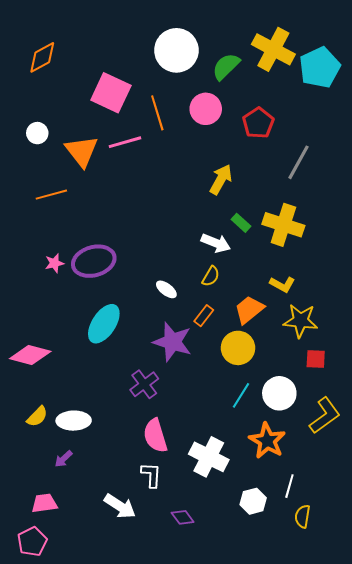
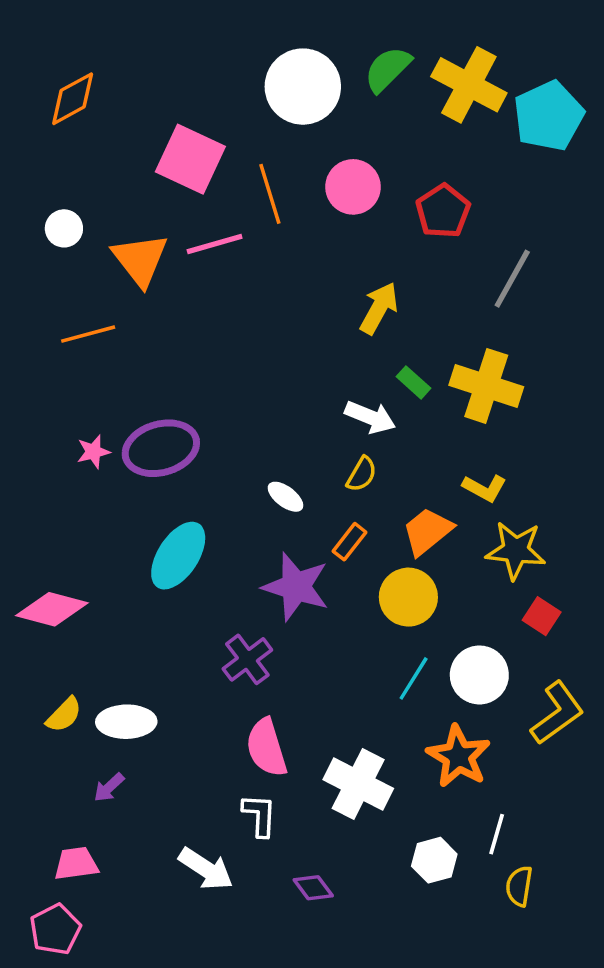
green semicircle: (226, 66) -> (388, 69), moved
red square: (316, 359) -> (542, 616), turned 30

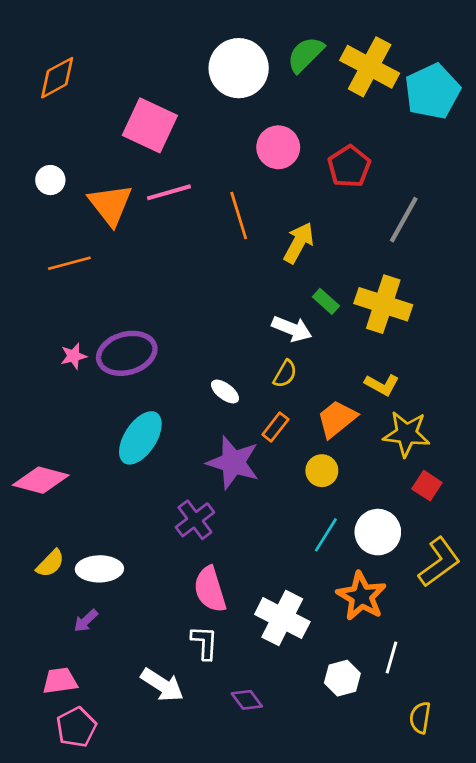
orange line: (270, 194) -> (239, 215), moved
yellow circle: (408, 597) -> (322, 471), size x0.7
yellow semicircle: (519, 886) -> (420, 718), moved
pink pentagon: (55, 929) -> (76, 727), moved

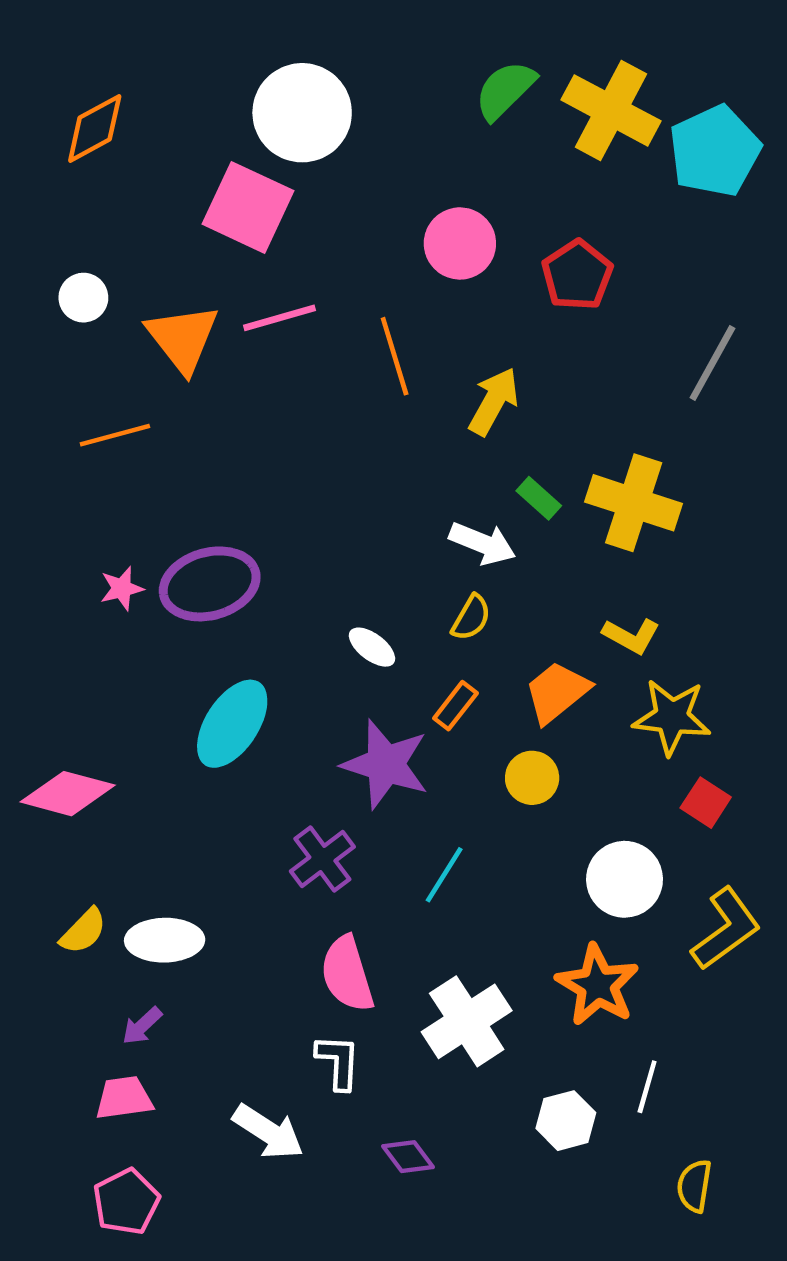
white circle: (239, 68) -> (302, 113), moved
gray line: (404, 220) -> (712, 363), moved
cyan line: (326, 535) -> (444, 875), moved
white cross: (282, 618) -> (467, 1021), turned 30
pink trapezoid: (60, 681) -> (124, 1098), moved

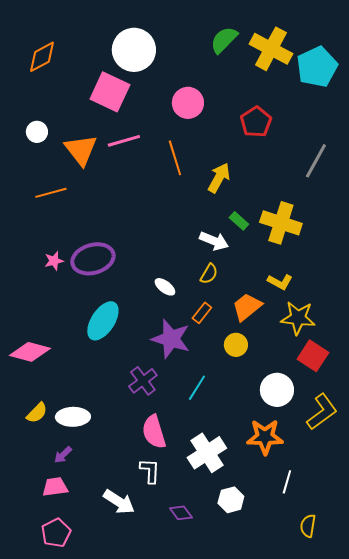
pink circle: (460, 243) -> (188, 103), moved
red square: (706, 803) -> (313, 356), size x1.4
orange star: (597, 985) -> (265, 437), turned -30
white hexagon: (566, 1121) -> (231, 500), moved

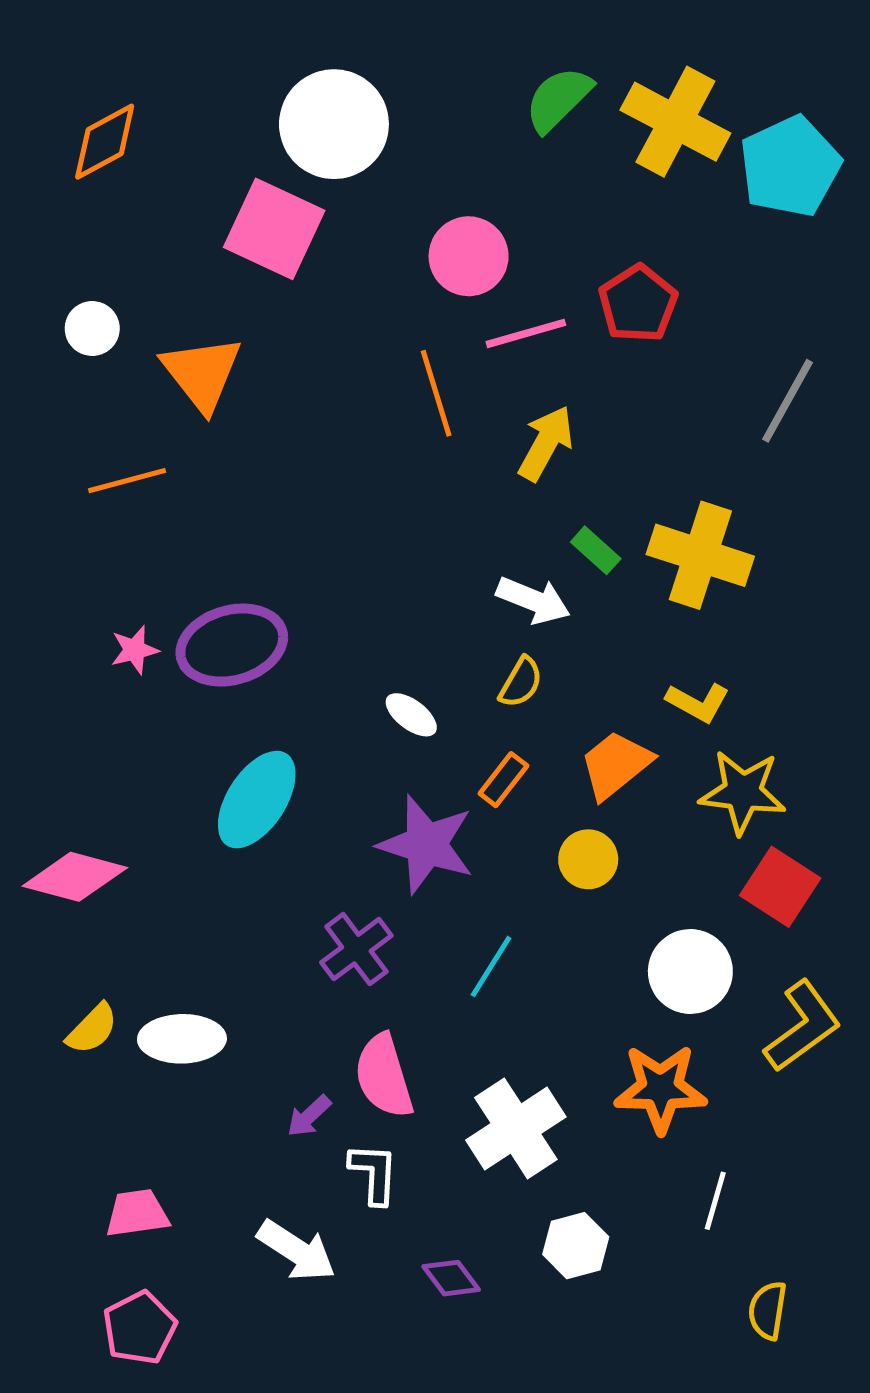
pink line: (124, 141) -> (526, 333), moved
purple arrow: (63, 455) -> (309, 1116), moved

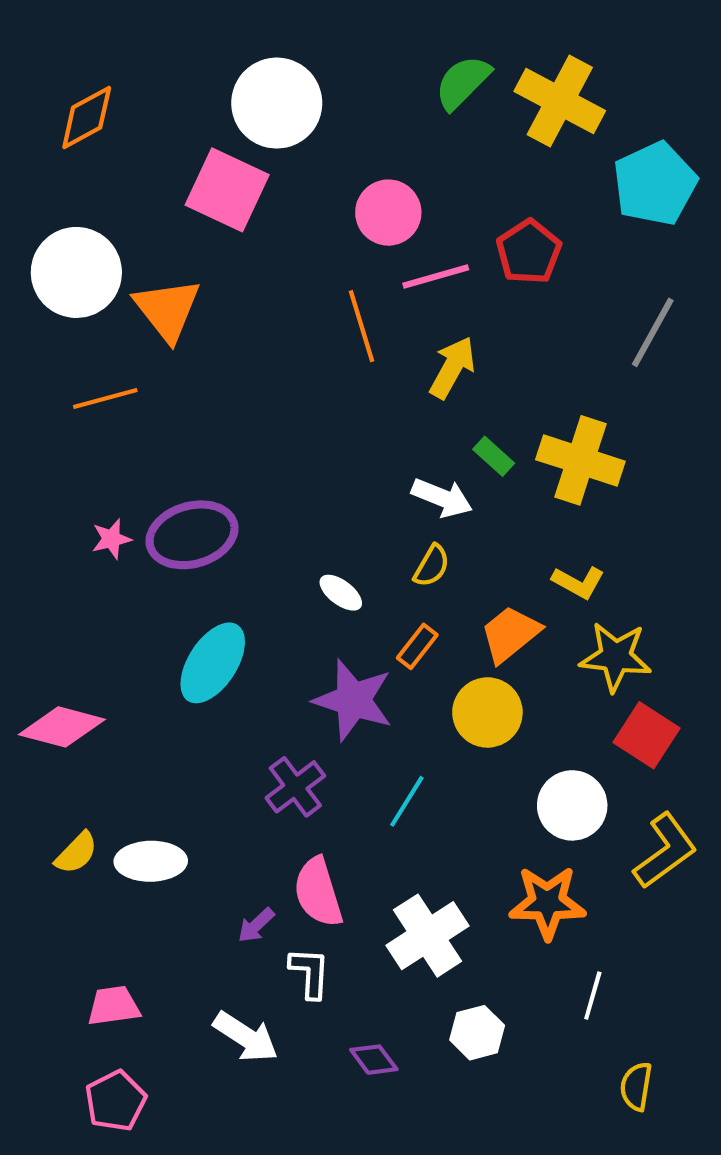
cyan pentagon: (790, 167) -> (655, 184), moved
white circle: (92, 329) -> (76, 272), size x2.0
yellow circle: (588, 859) -> (487, 712), size x1.4

